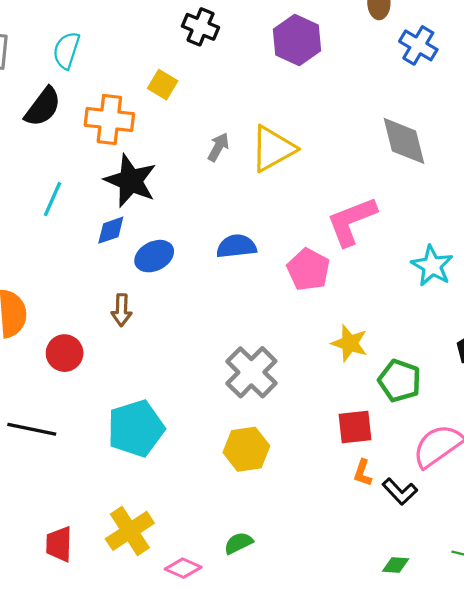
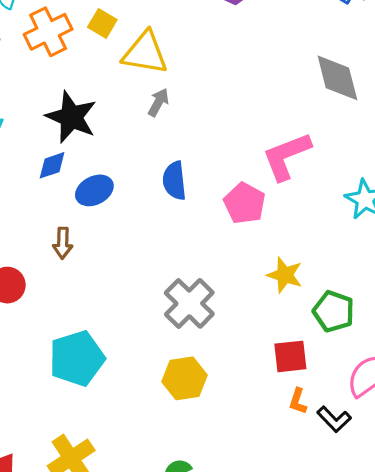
orange cross: (109, 120) -> (48, 32), moved, turned -33
gray arrow: (218, 147) -> (158, 102), moved
yellow triangle: (273, 149) -> (145, 53), moved, turned 39
blue semicircle: (236, 246) -> (174, 181), turned -90

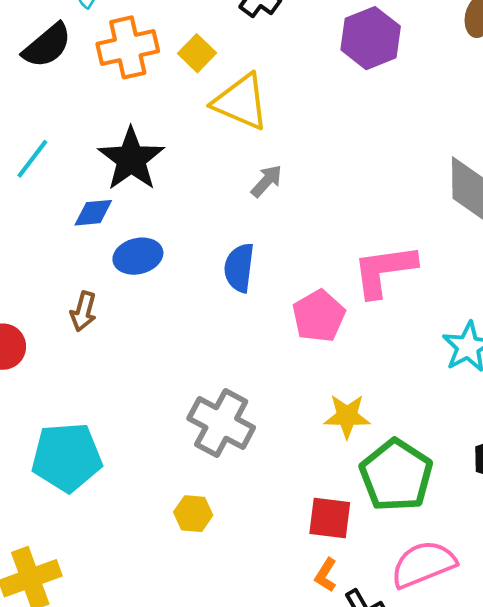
gray arrow: (158, 102) -> (267, 181), moved
yellow star: (285, 275) -> (347, 416), turned -30
gray cross: (189, 303) -> (221, 423), turned -30
green pentagon: (334, 311) -> (396, 475), size x1.4
yellow hexagon: (184, 378) -> (193, 514), size x0.7

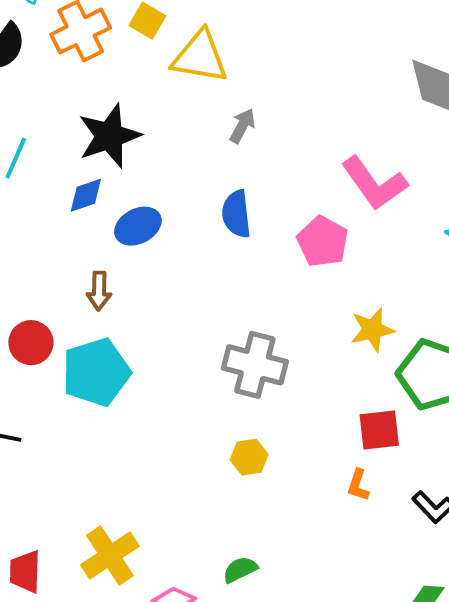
black star: (131, 159) -> (109, 136), turned 30
pink L-shape: (384, 271) -> (374, 183), turned -104
cyan pentagon: (67, 457) -> (96, 372), moved
orange L-shape: (326, 575) -> (358, 485), moved

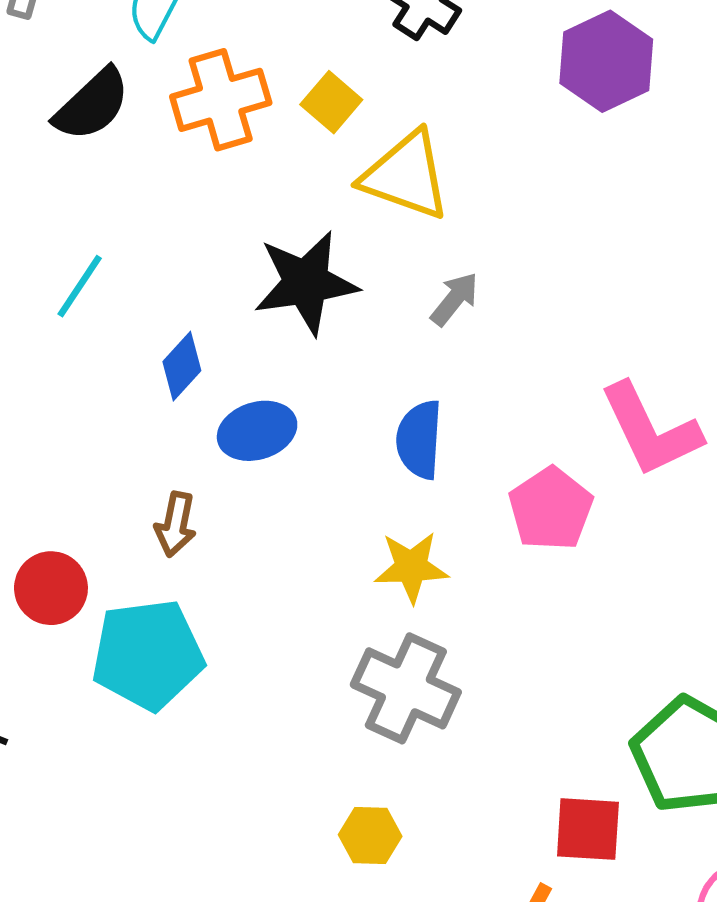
black star: (109, 136) -> (306, 283), moved
blue diamond: (86, 195) -> (182, 366), turned -39
yellow star: (372, 330) -> (411, 567), moved

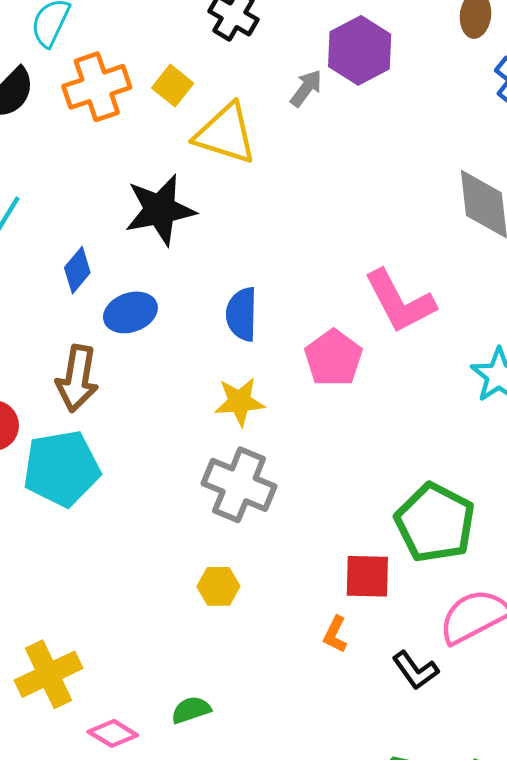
gray arrow: (455, 299) -> (306, 88), moved
brown arrow: (176, 524) -> (77, 379), size x1.5

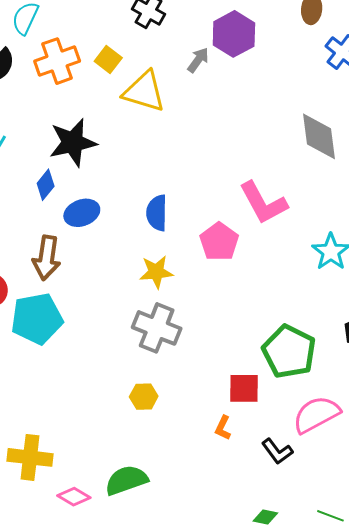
black star: (160, 210) -> (73, 143), moved
yellow cross: (48, 674) -> (30, 457), turned 33
green semicircle: (191, 710) -> (126, 480), size x1.6

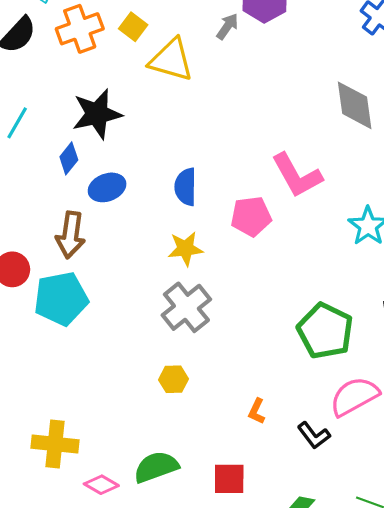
pink pentagon: (219, 242) -> (251, 216), turned 30
gray cross: (157, 328) -> (186, 307), turned 30
red square: (244, 388) -> (229, 479), moved

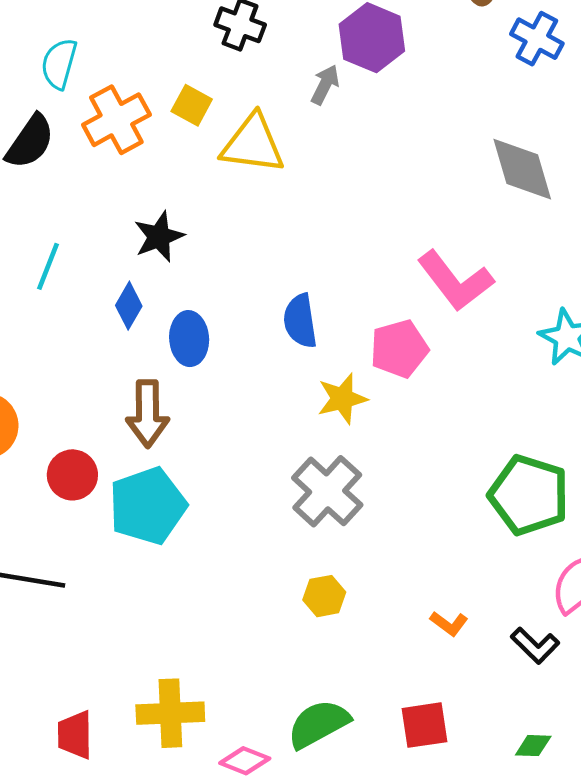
black star: (97, 114) -> (159, 237), size x0.7
blue ellipse: (107, 187) -> (189, 339), turned -64
yellow star: (185, 249) -> (342, 399), moved
orange L-shape: (257, 411) -> (449, 624), turned -70

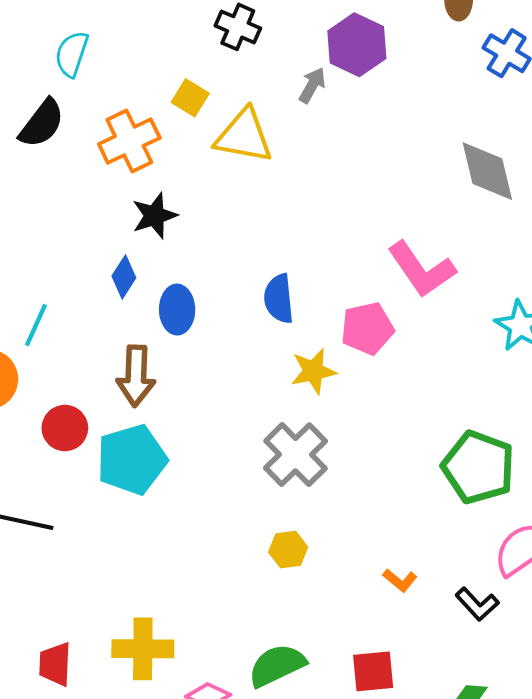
orange cross: (116, 120) -> (129, 141), moved
cyan line: (48, 266) -> (36, 325), moved

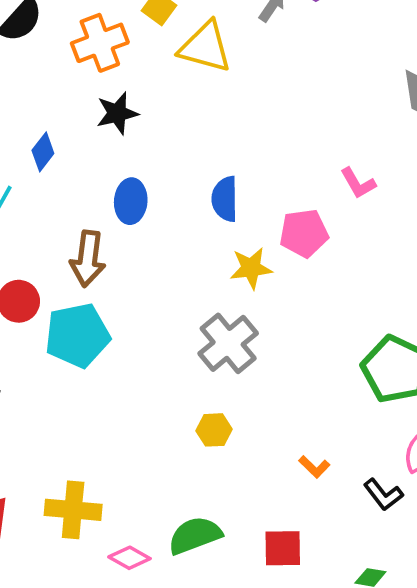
pink L-shape: (421, 269) -> (358, 183), size x0.6
blue diamond: (124, 277) -> (43, 152), moved

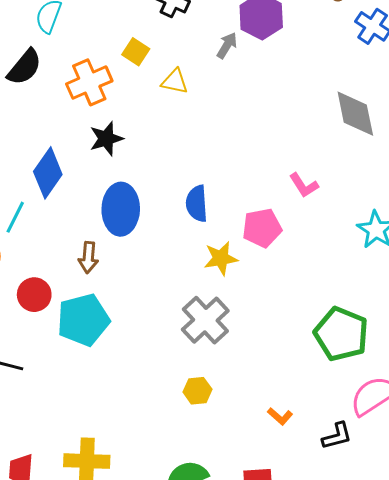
yellow triangle: (205, 47) -> (175, 81), size x0.6
blue diamond: (43, 152) -> (48, 173), size x1.6
blue ellipse: (131, 201) -> (121, 209), size x1.4
brown arrow: (88, 259) -> (88, 257), size x0.7
black L-shape: (383, 495) -> (337, 436), turned -64

